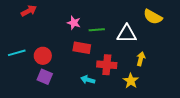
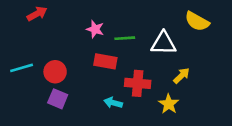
yellow arrow: (141, 59) -> (182, 76), turned 32

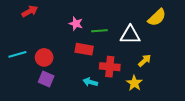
yellow semicircle: (197, 21) -> (157, 17), turned -72

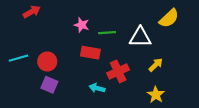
red cross: (110, 67) -> (118, 71), turned -30
yellow star: (134, 83) -> (156, 95), moved

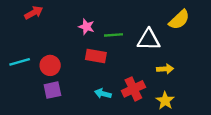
yellow arrow: (156, 65) -> (165, 69), turned 40
red cross: (118, 71) -> (133, 89), moved
purple square: (49, 85) -> (52, 90), turned -35

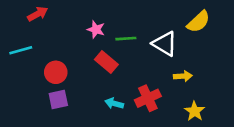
white triangle: (149, 40) -> (165, 44), turned 30
red rectangle: (96, 56) -> (106, 62), turned 30
cyan line: (20, 62) -> (21, 50), moved
yellow star: (165, 101) -> (195, 111), moved

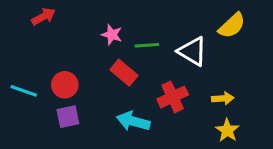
cyan line: (21, 50) -> (24, 91), moved, turned 35
yellow arrow: (183, 76) -> (223, 98), moved
red cross: (148, 98) -> (173, 97), moved
cyan arrow: (114, 103) -> (133, 121), size x1.5

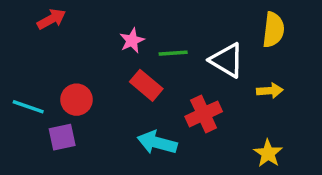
yellow semicircle: (232, 26) -> (273, 30), turned -40
pink star: (112, 35) -> (132, 41), turned 30
yellow arrow: (223, 98) -> (270, 91), moved
purple square: (68, 117) -> (62, 137), moved

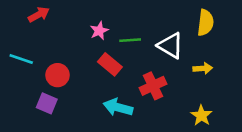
cyan line: (28, 107) -> (21, 59), moved
purple square: (62, 137) -> (47, 103), turned 35

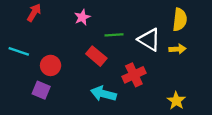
red arrow: (39, 15) -> (34, 13), turned -30
pink star: (99, 31) -> (82, 17), moved
yellow arrow: (203, 68) -> (177, 49), moved

